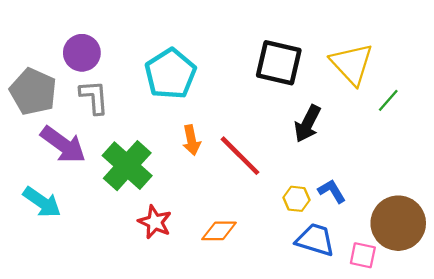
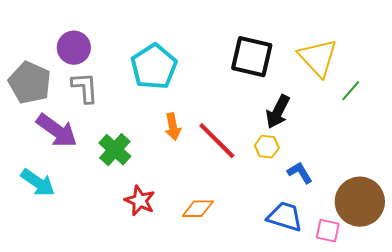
green cross: (127, 166) -> (115, 150), size x0.7
yellow hexagon: (296, 199) -> (267, 147), moved

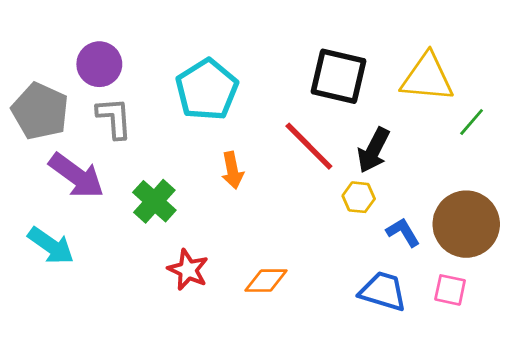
yellow triangle: (318, 58) -> (427, 78), turned -42
red line: (217, 141) -> (309, 146), moved
brown circle: (360, 202) -> (466, 224), moved
pink square: (328, 231) -> (450, 290), moved

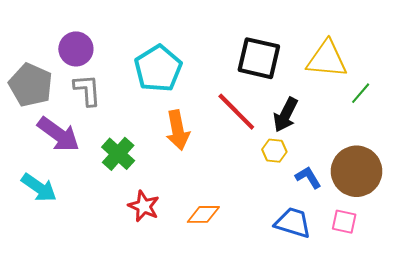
orange arrow: (232, 170) -> (178, 130), size x1.4

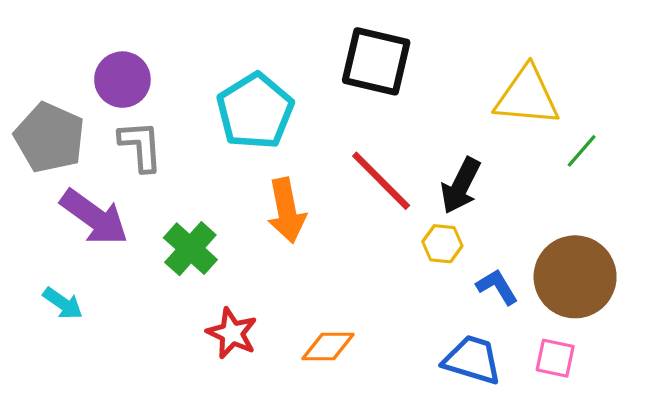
black square: (259, 58) -> (376, 61), moved
cyan arrow: (39, 188) -> (63, 303), size x0.7

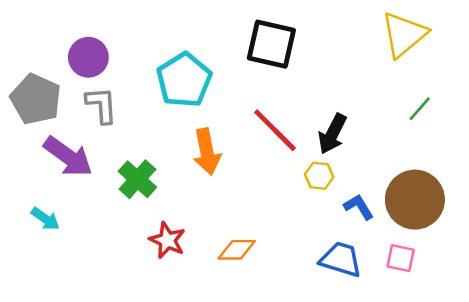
yellow triangle: (527, 96) -> (404, 35), moved, turned -45

